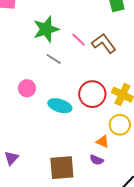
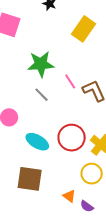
orange triangle: (103, 142) -> (69, 196), moved
purple semicircle: (97, 160) -> (87, 206), moved
brown square: (62, 168) -> (30, 179), moved

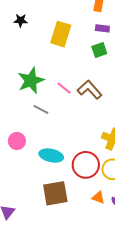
red circle: (72, 138) -> (86, 165), moved

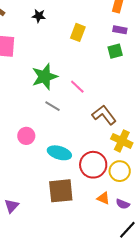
yellow rectangle: (61, 34) -> (78, 32), size x0.7
brown L-shape: (90, 90) -> (104, 115), moved

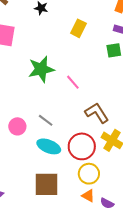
gray line: (52, 106) -> (46, 120), moved
red circle: (93, 165) -> (82, 146), moved
yellow circle: (120, 171) -> (89, 174), moved

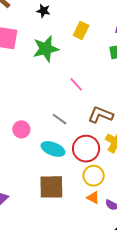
green star: (41, 69) -> (46, 49), moved
brown L-shape: (97, 113) -> (101, 115), turned -35
gray line: (46, 120) -> (60, 119), moved

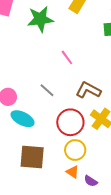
cyan ellipse: (53, 149) -> (22, 119), moved

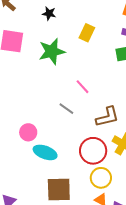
gray line: (47, 90) -> (66, 109), moved
brown L-shape: (88, 90) -> (107, 117), turned 145

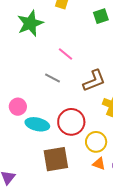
red circle: (93, 151) -> (71, 122), moved

